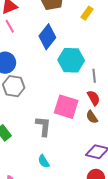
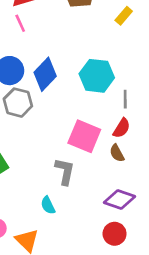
blue diamond: (47, 37) -> (45, 74), moved
red semicircle: (94, 98) -> (122, 128), turned 56
gray L-shape: (43, 126) -> (65, 171), moved

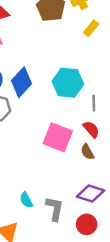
red semicircle: (122, 128) -> (91, 129), turned -72
gray L-shape: (65, 171) -> (55, 209), moved

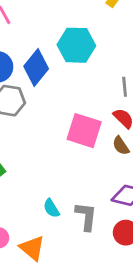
cyan hexagon: (68, 83) -> (76, 45), moved

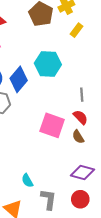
gray L-shape: (86, 216) -> (48, 199), moved

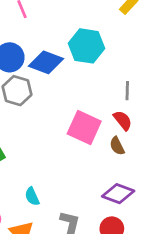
blue diamond: (19, 79) -> (46, 62), turned 65
cyan semicircle: (27, 181) -> (32, 196), moved

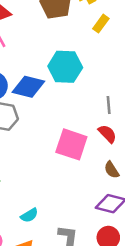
brown semicircle: (117, 146) -> (112, 170), moved
cyan semicircle: (32, 196) -> (29, 215), turned -90

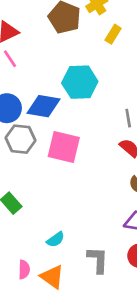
pink square: (71, 144) -> (64, 147), moved

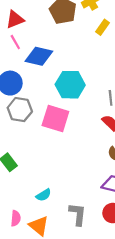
cyan hexagon: (80, 82) -> (70, 85), moved
blue diamond: (43, 106) -> (39, 56), moved

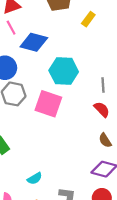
yellow rectangle: (102, 27) -> (88, 19), moved

